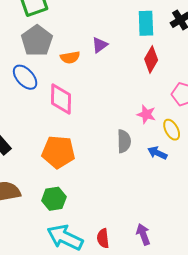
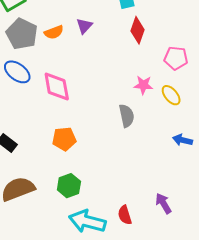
orange semicircle: (70, 57) -> (54, 32), moved
orange pentagon: (58, 152) -> (64, 139), size x0.7
blue arrow: (157, 153) -> (183, 140), moved

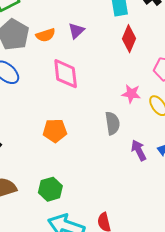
pink diamond: (57, 86) -> (66, 74), moved
orange pentagon: (64, 139) -> (55, 131), moved
purple arrow: (163, 203) -> (139, 150), moved

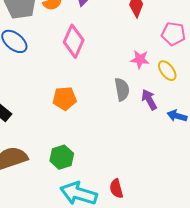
pink diamond: (66, 74) -> (74, 41), turned 32
purple arrow: (139, 150) -> (149, 100), moved

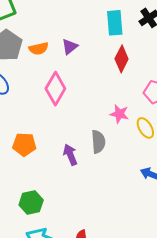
orange pentagon: (65, 98) -> (24, 145), moved
purple arrow: (149, 100) -> (70, 155), moved

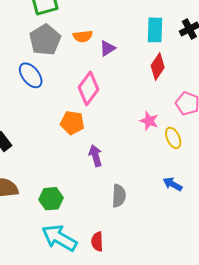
orange semicircle: (39, 49) -> (83, 36), moved
gray semicircle: (98, 142) -> (119, 196), moved
orange pentagon: (24, 145) -> (72, 123), moved

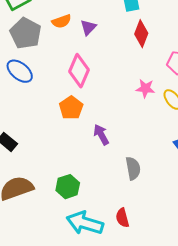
orange pentagon: (72, 123) -> (71, 108), turned -30

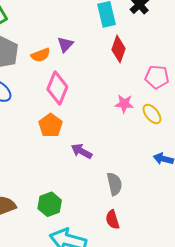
orange semicircle: (61, 21) -> (41, 55), moved
purple arrow: (101, 135) -> (82, 151), turned -30
red semicircle: (122, 218) -> (112, 220), moved

